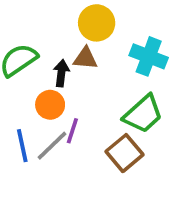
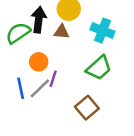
black arrow: (61, 73) -> (39, 20), moved, size x1.5
brown square: (124, 153) -> (87, 108), moved

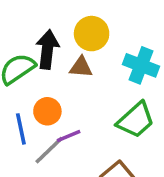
purple line: (53, 79) -> (69, 136), turned 49
blue line: (21, 88) -> (21, 129), moved

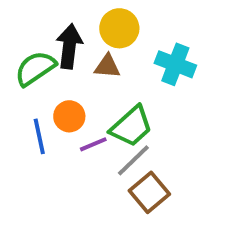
green trapezoid: (136, 120) -> (131, 126), moved
gray line: (49, 150) -> (133, 160), moved

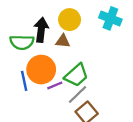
cyan cross: (175, 64) -> (110, 18), moved
green semicircle: (35, 68) -> (22, 42), turned -145
orange circle: (69, 116) -> (41, 70), size x1.6

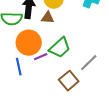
blue line: (24, 81) -> (19, 67), moved
gray line: (77, 94) -> (89, 63), moved

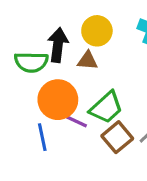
purple line: (41, 57) -> (77, 122), turned 48
brown square: (69, 81) -> (117, 137), moved

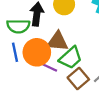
brown triangle: (88, 61) -> (58, 41), moved, size x1.5
blue line: (42, 137) -> (15, 52), moved

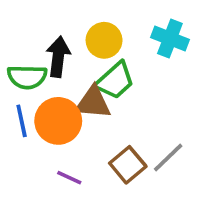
green trapezoid: (71, 58) -> (115, 81), moved
purple line: (50, 68) -> (69, 178), moved

